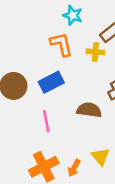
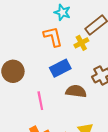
yellow cross: (95, 52) -> (81, 43), turned -32
blue rectangle: (51, 82) -> (60, 68), moved

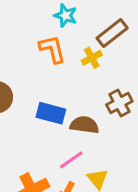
blue rectangle: (60, 68) -> (51, 113), moved, turned 42
pink line: (40, 101) -> (71, 160), moved, turned 66

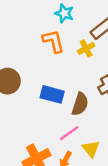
brown semicircle: (84, 125) -> (80, 104), turned 100

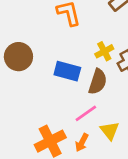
yellow cross: (86, 48) -> (104, 51), moved

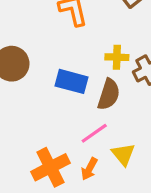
yellow cross: (104, 51) -> (117, 57), turned 30

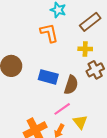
yellow cross: (117, 57) -> (85, 49), moved

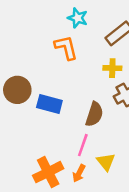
blue rectangle: (48, 77) -> (49, 104), moved
pink line: (62, 109) -> (83, 145), turned -36

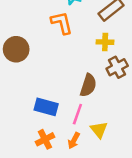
brown circle: (17, 90) -> (16, 49), moved
blue rectangle: (49, 104) -> (46, 107), moved
orange cross: (48, 172) -> (45, 139), size x0.7

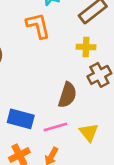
pink line: (77, 114) -> (55, 127), turned 55
yellow triangle: (99, 130) -> (89, 132), moved

